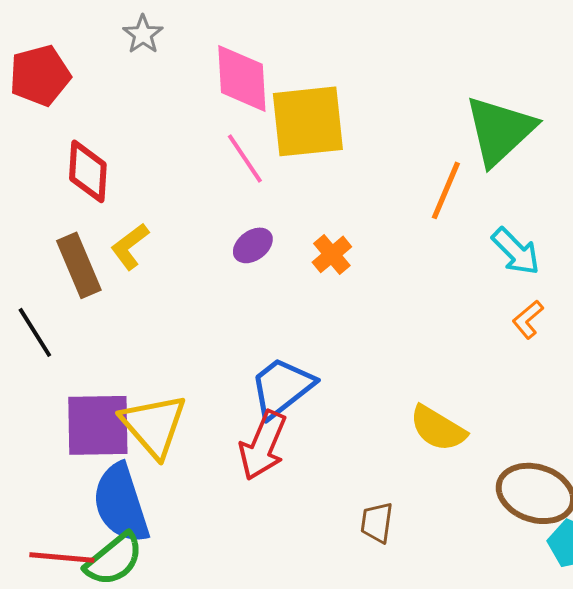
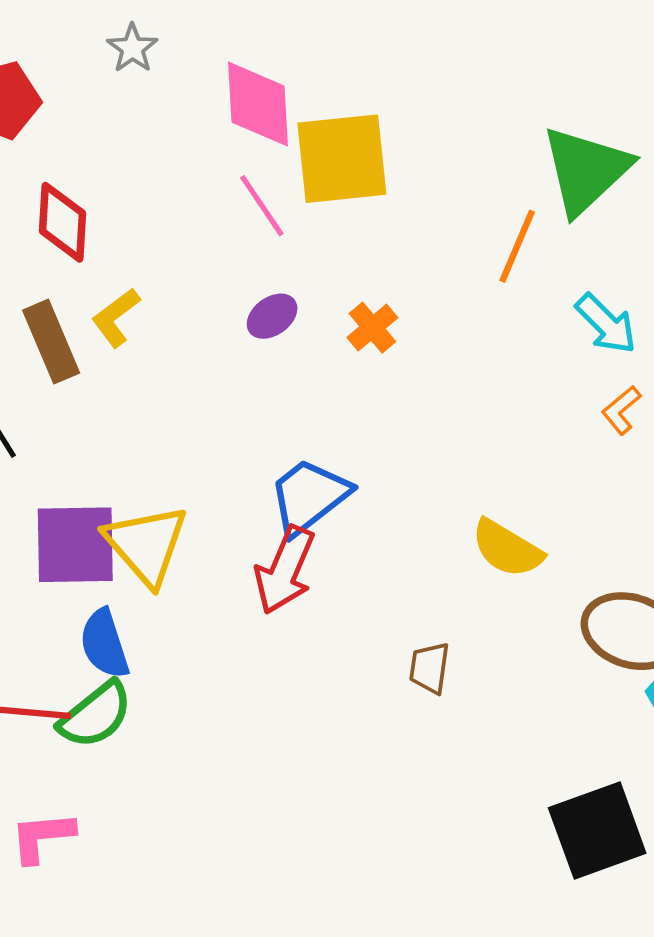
blue semicircle: (121, 503) -> (104, 644), size x0.7

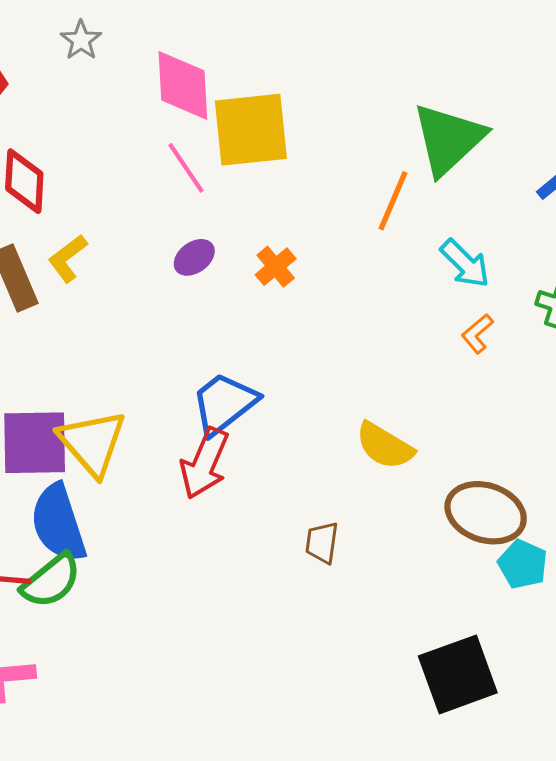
blue semicircle: (104, 644) -> (58, 523), size x1.4

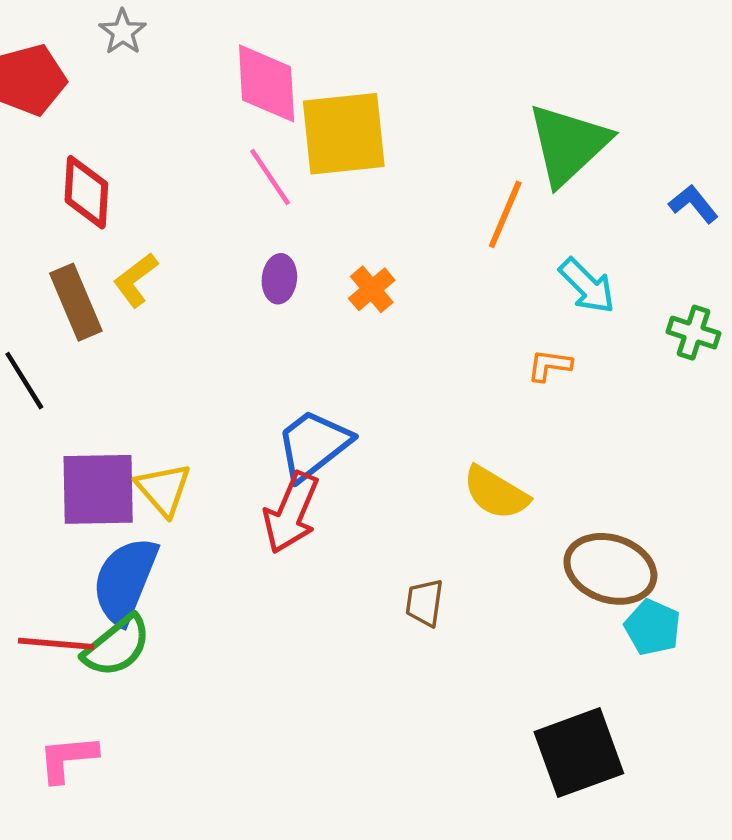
gray star: (81, 40) -> (123, 32), moved
purple ellipse: (194, 257) -> (279, 279), turned -48
orange L-shape: (477, 334) -> (550, 365), moved, turned 48
yellow triangle: (92, 443) -> (164, 489), size x0.7
blue semicircle: (58, 523) -> (125, 581), turned 40

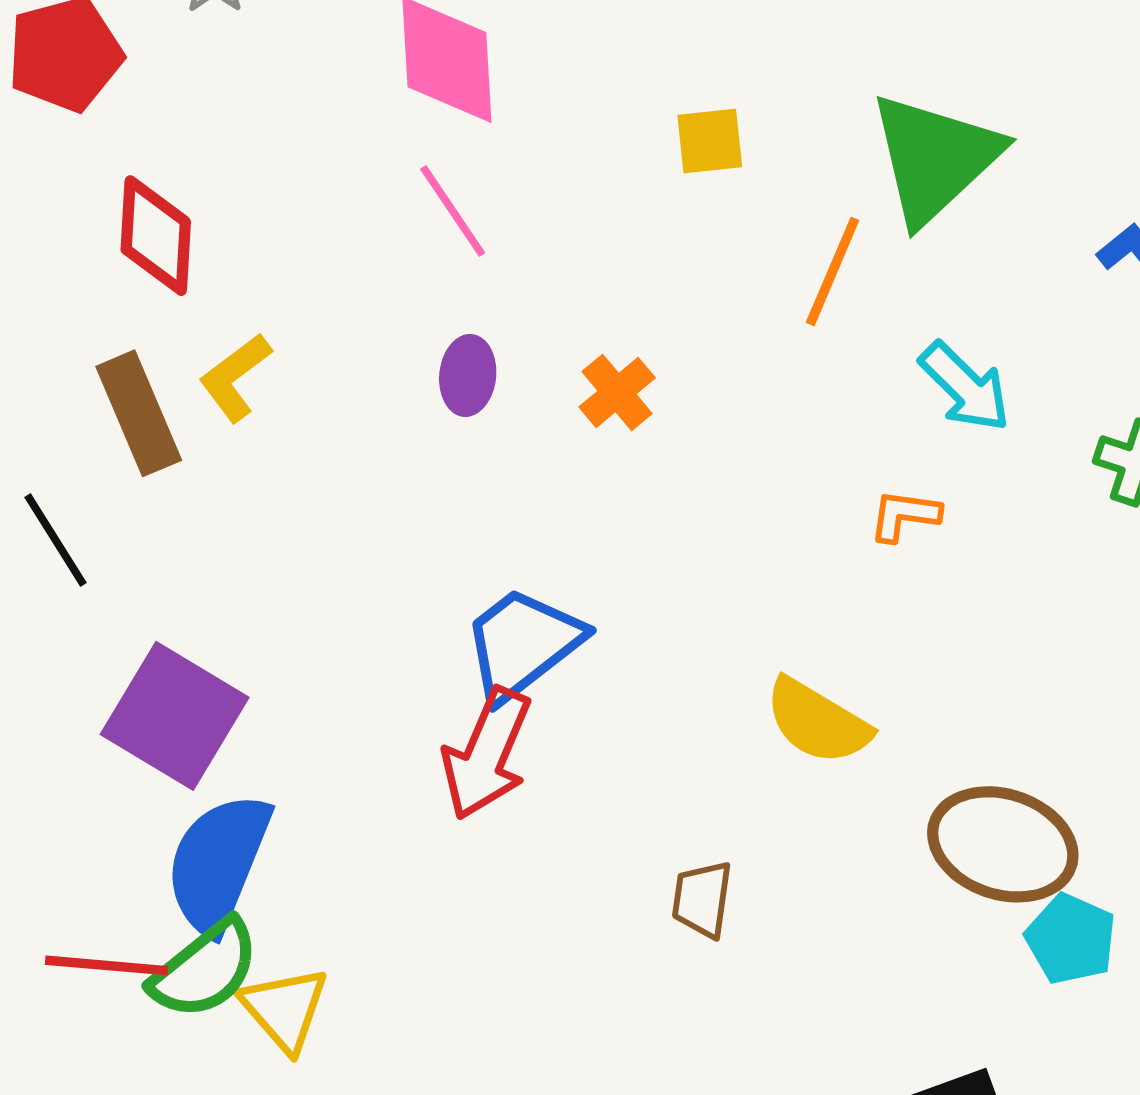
yellow square: (344, 134) -> (710, 141), moved, size x0.5
purple square: (98, 489) -> (175, 716), turned 32
yellow triangle: (164, 489) -> (284, 1009), moved

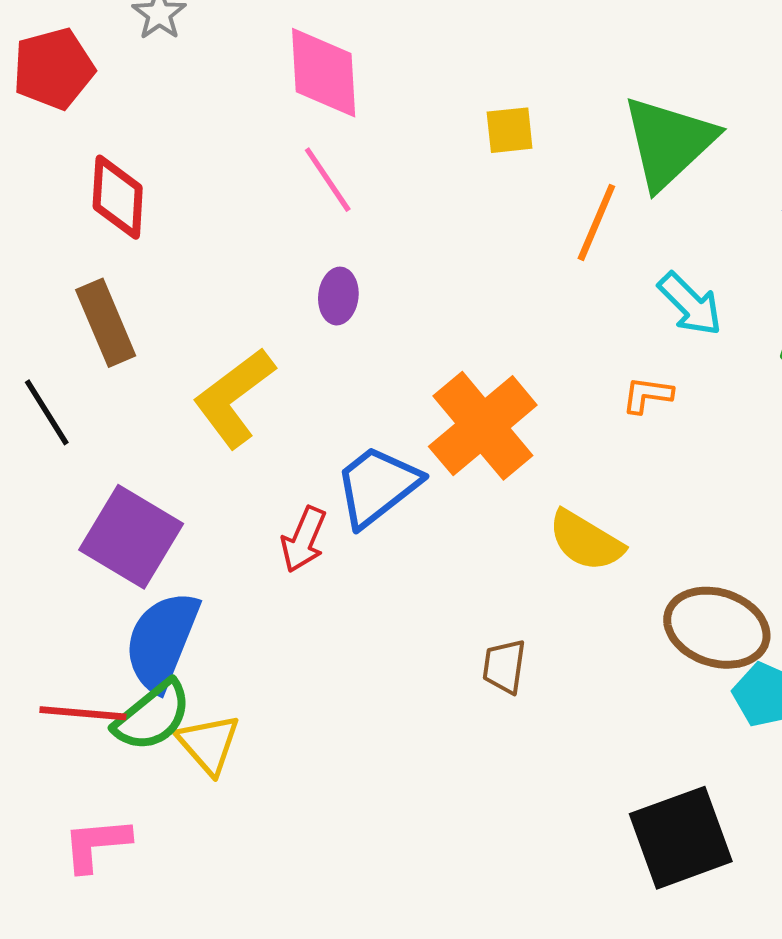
yellow L-shape: (235, 377) -> (234, 398), moved, size x1.6
orange cross: (617, 392) -> (483, 426), moved, size x2.0
red arrow: (487, 754) -> (304, 539), moved, size x0.7

